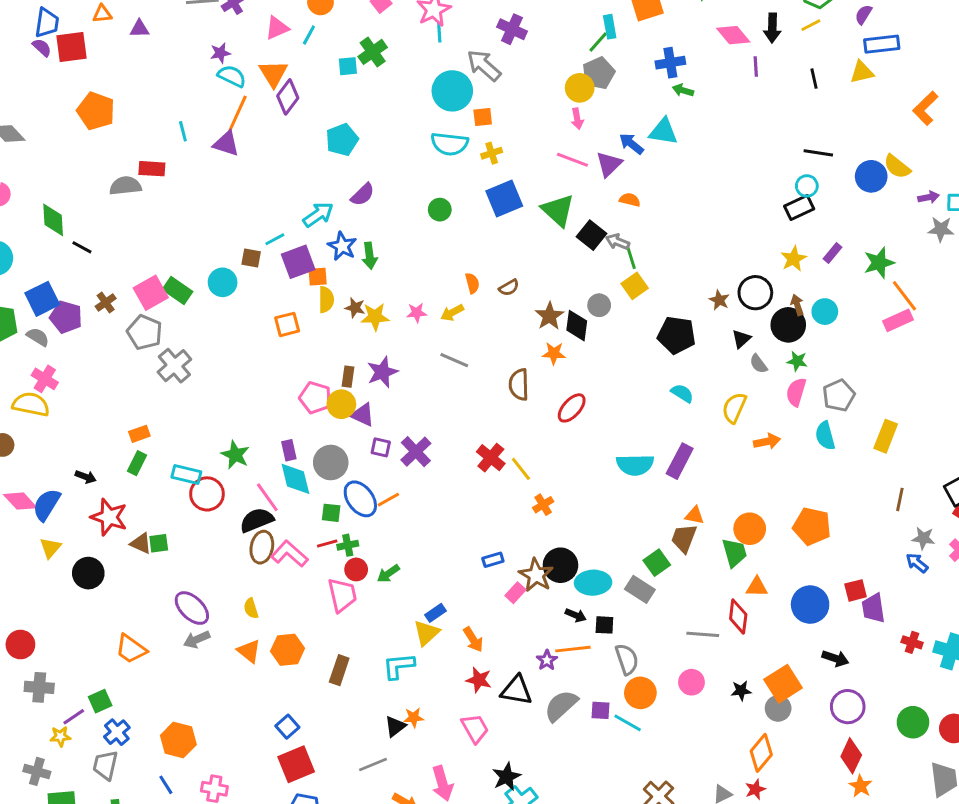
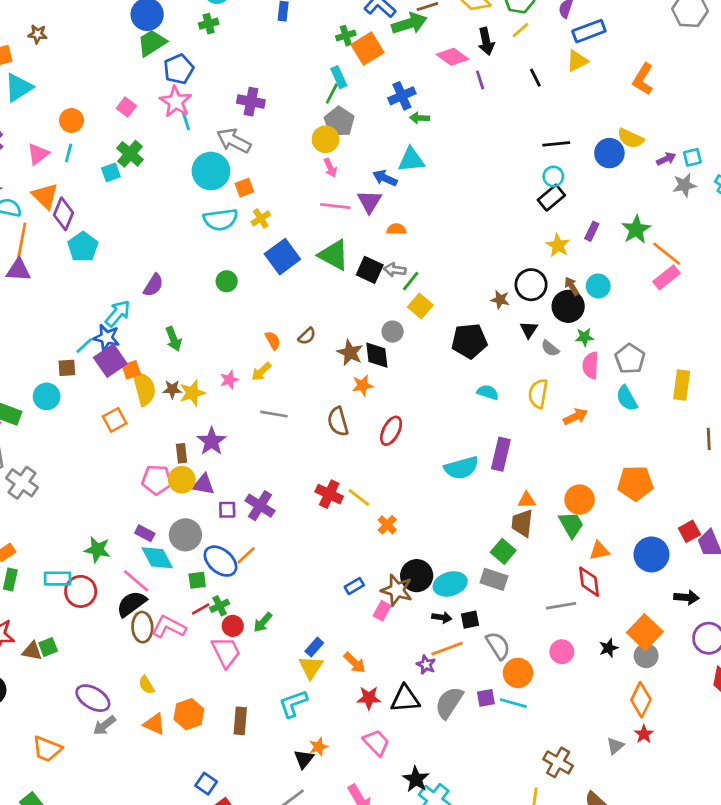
cyan pentagon: (342, 140) -> (83, 247), moved
blue star: (342, 246) -> (106, 338), moved
green line: (631, 258) -> (411, 281), turned 70
yellow semicircle: (326, 300) -> (144, 388), size x1.4
purple rectangle: (289, 450) -> (145, 533), turned -36

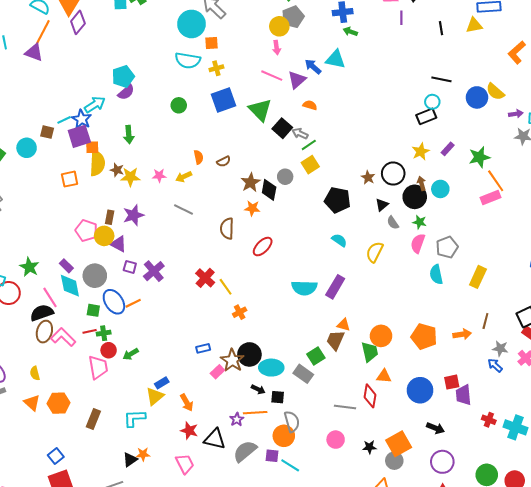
cyan pentagon: (83, 247) -> (123, 76), moved
orange arrow: (575, 417) -> (462, 334), moved
orange circle: (518, 673) -> (284, 436), moved

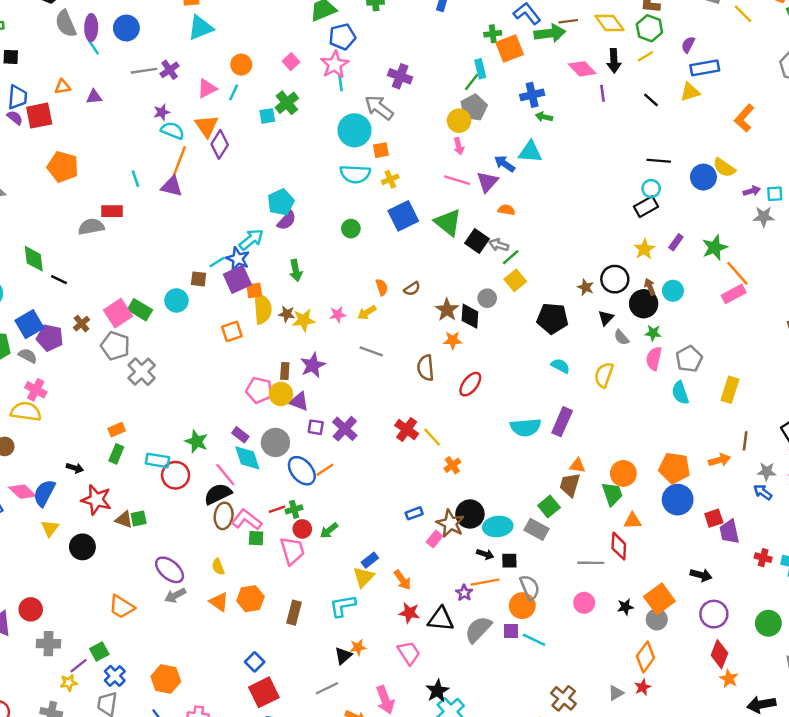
black line: (441, 28) -> (651, 100), turned -32
green square: (93, 310) -> (256, 538), moved
blue circle: (420, 390) -> (678, 500), moved

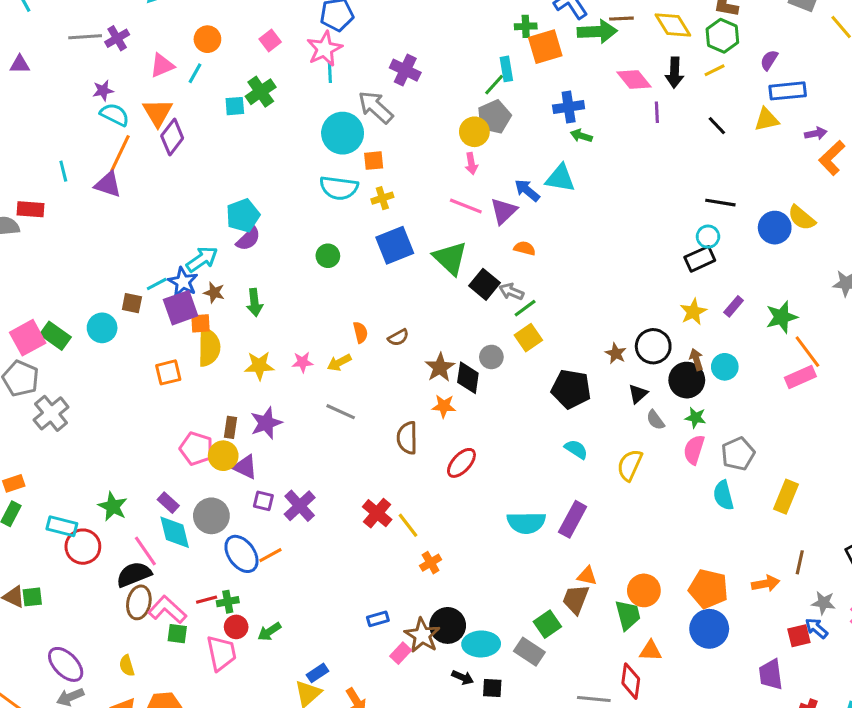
purple arrow: (752, 191) -> (816, 133), moved
brown star: (287, 314) -> (214, 292), moved
red square: (714, 518) -> (799, 636), moved

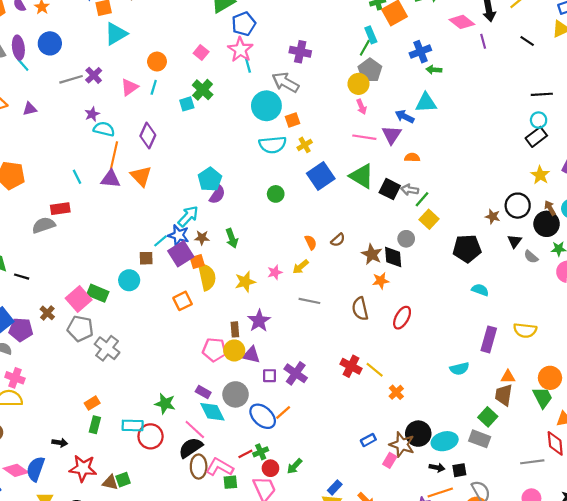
orange triangle: (158, 113) -> (141, 176), moved
yellow semicircle: (630, 465) -> (525, 330), moved, turned -95
cyan semicircle: (526, 523) -> (459, 369), moved, size x0.7

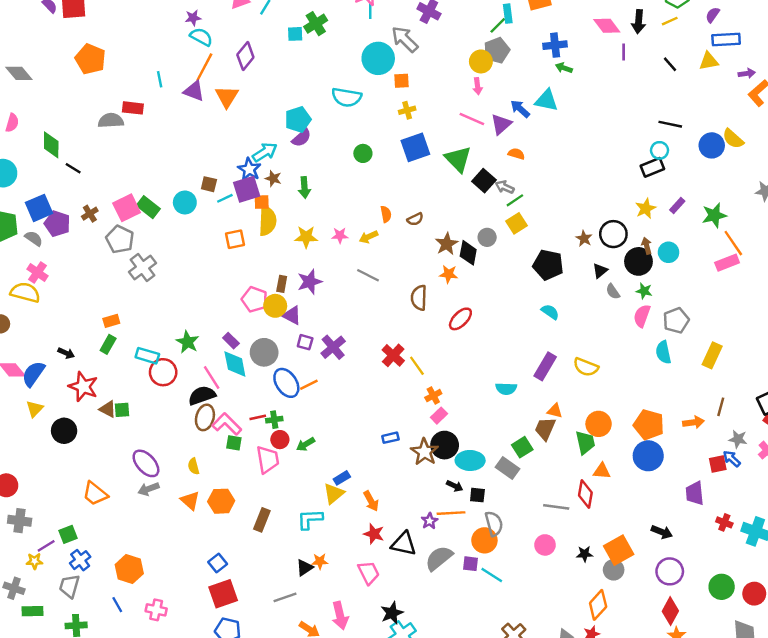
cyan semicircle: (273, 145) -> (347, 97), moved
cyan line: (160, 241) -> (225, 198), moved
pink rectangle: (390, 460) -> (439, 416), moved

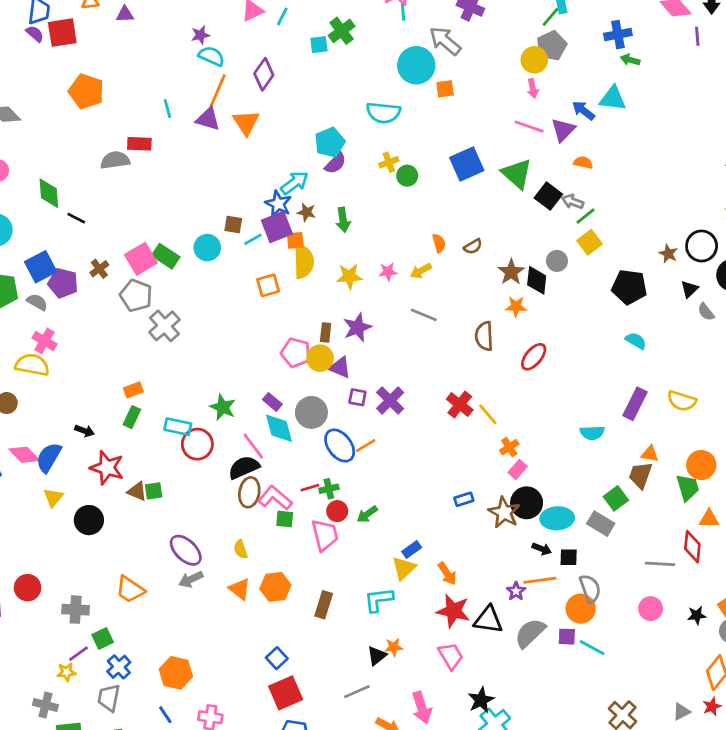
yellow cross: (407, 110) -> (389, 162), moved
gray cross: (20, 521) -> (76, 610), moved
red star: (374, 534) -> (453, 611), size x1.4

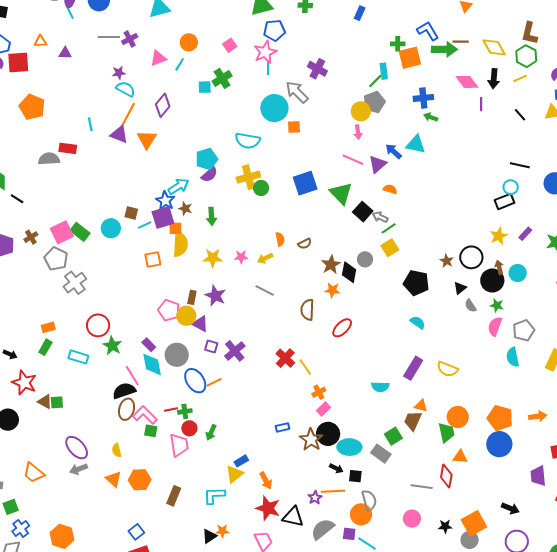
yellow cross: (389, 162) -> (248, 177), size x1.6
purple star: (357, 327) -> (215, 296), turned -30
red circle: (197, 444) -> (98, 325), moved
green arrow: (367, 514) -> (211, 432), turned -35

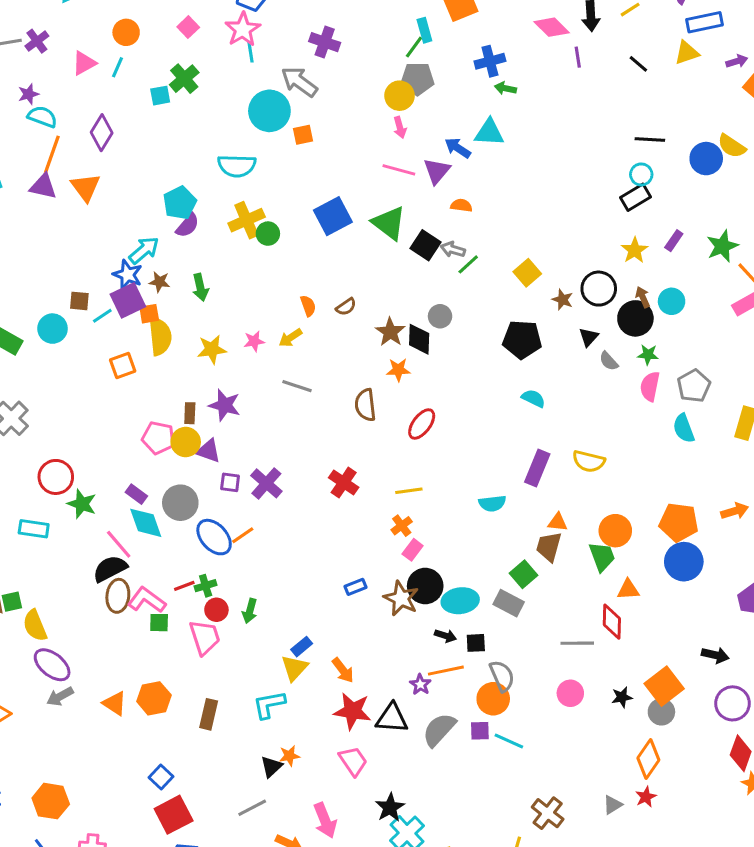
gray pentagon: (374, 102) -> (417, 79), turned 30
yellow square: (390, 248) -> (527, 273), moved
yellow line: (305, 367) -> (409, 491), moved, turned -54
yellow semicircle: (117, 450) -> (35, 626), moved, size x1.5

